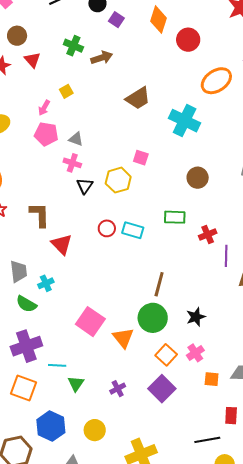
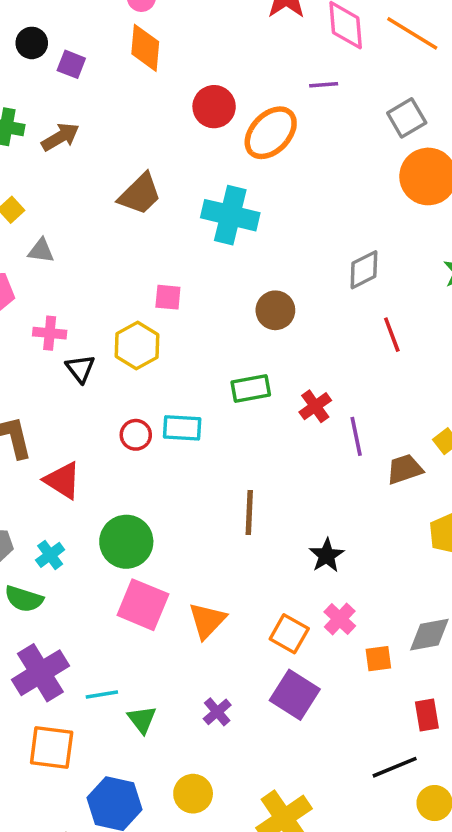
red circle: (188, 40) -> (214, 107), moved
gray triangle: (76, 139) -> (41, 251), moved
green circle: (153, 318) -> (126, 542), moved
orange triangle: (123, 338) -> (207, 621), turned 35

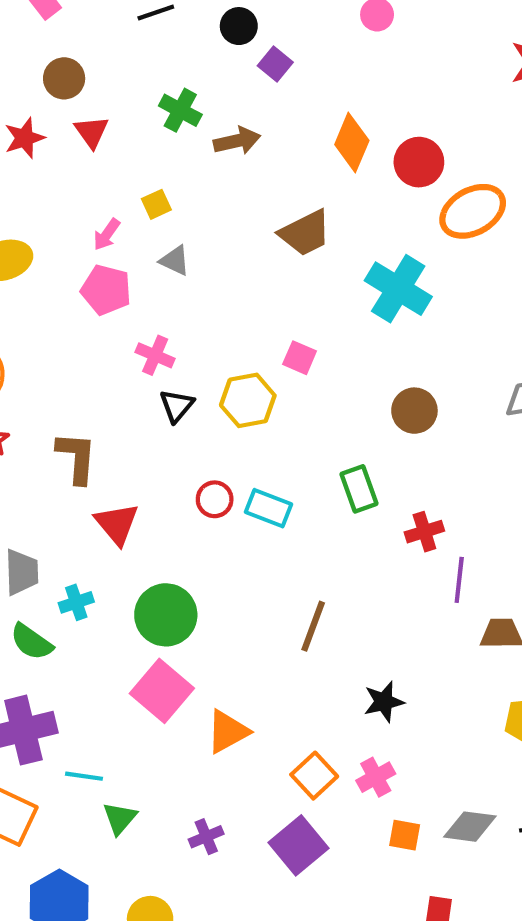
orange diamond: (145, 48) -> (352, 143), moved
green rectangle: (251, 389) -> (359, 489), turned 63

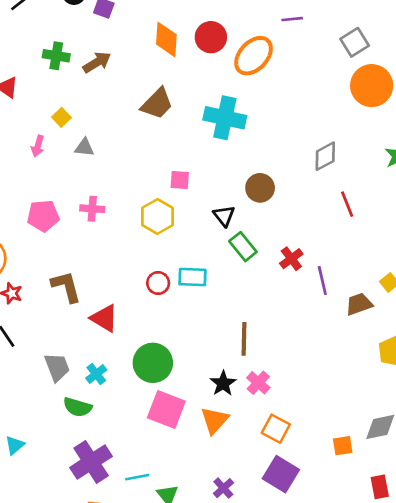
pink pentagon: (106, 290) -> (43, 216), moved
black triangle: (177, 406) -> (224, 216), moved
black star: (384, 702) -> (223, 383), moved
pink cross: (376, 777) -> (258, 383), moved

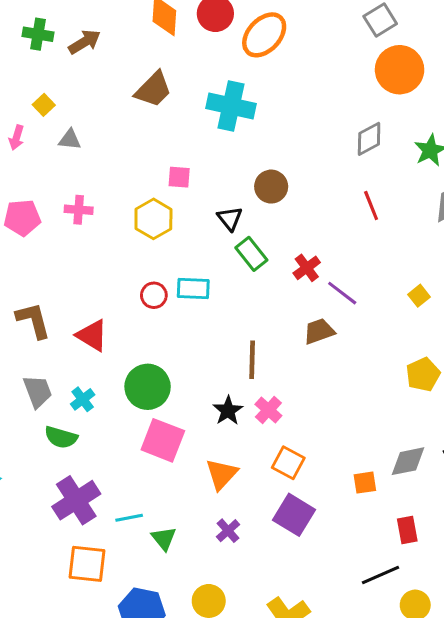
gray diamond: (325, 156) -> (369, 139), moved
purple line: (322, 281) -> (342, 293), turned -40
brown L-shape: (66, 287) -> (33, 320), moved
brown trapezoid: (359, 304) -> (319, 331), moved
orange triangle: (214, 420) -> (222, 474), moved

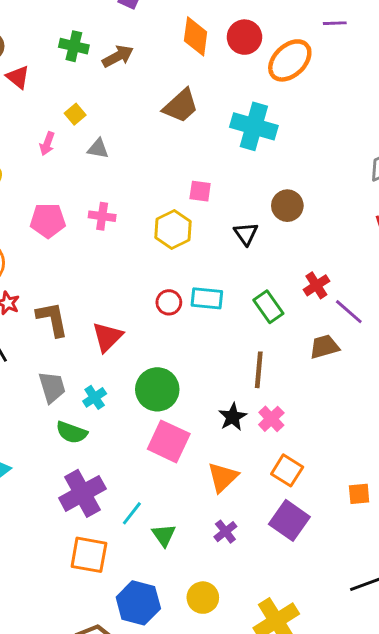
green rectangle: (251, 254) -> (268, 307), moved
red triangle: (92, 335) -> (107, 337), turned 40
cyan line: (129, 518) -> (132, 513), turned -45

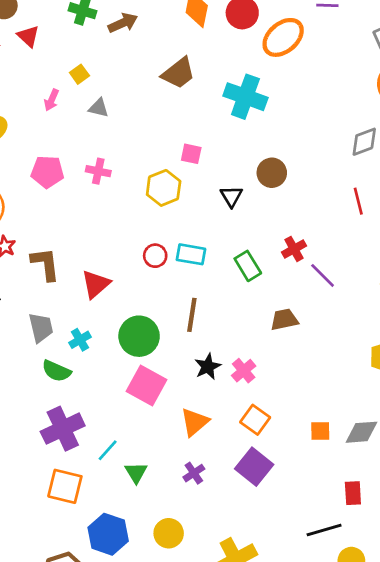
brown trapezoid: (324, 347) -> (284, 320), moved
brown line: (259, 370) -> (192, 315), moved
orange square: (359, 494) -> (320, 431), moved

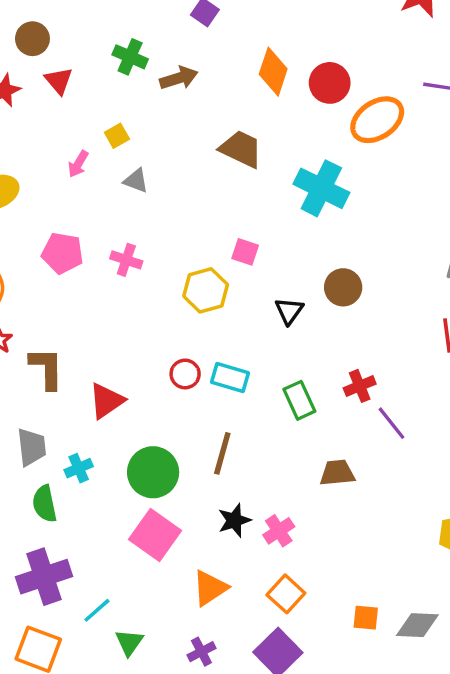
brown trapezoid: (178, 73) -> (241, 149), turned -123
green semicircle: (56, 371) -> (45, 504), turned 48

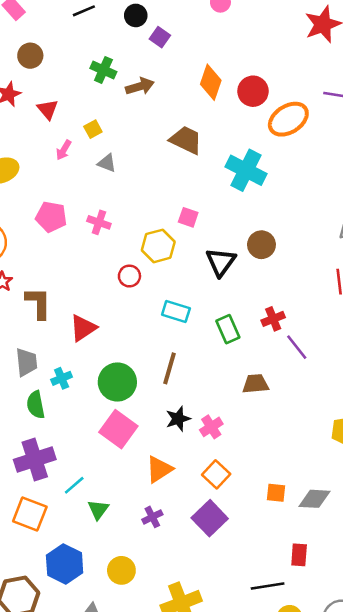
red triangle: (59, 81) -> (48, 109), moved
black triangle: (289, 311) -> (221, 262), size x1.4
red circle: (185, 374) -> (129, 276), moved

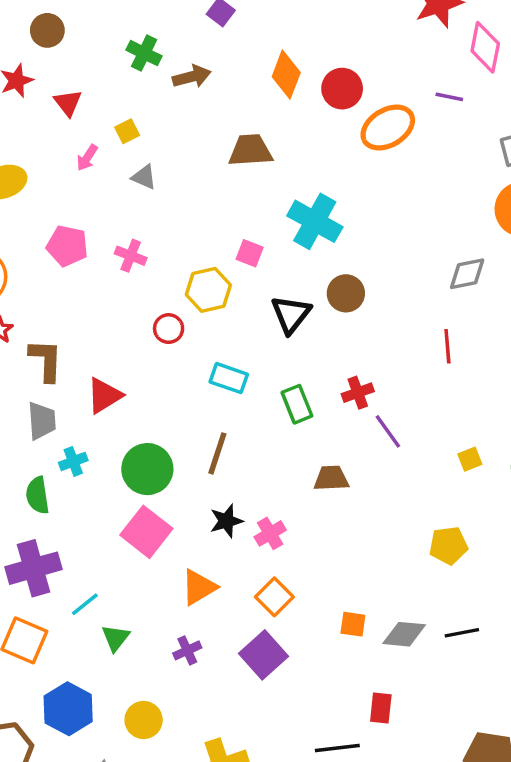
brown trapezoid: (186, 140) -> (250, 150), turned -32
cyan cross: (246, 170) -> (315, 221), moved
gray trapezoid: (26, 362) -> (42, 421), moved

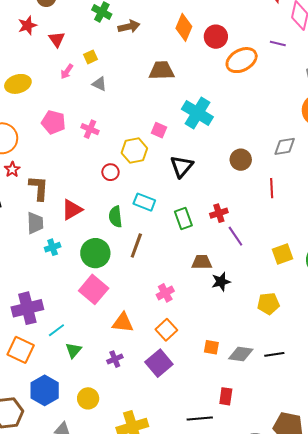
brown circle: (346, 293) -> (241, 160), moved
yellow square: (470, 459) -> (282, 254), size x1.5
green semicircle: (38, 495) -> (115, 217), moved
black star: (226, 521) -> (221, 282), moved
orange triangle: (199, 587) -> (123, 323), turned 35

